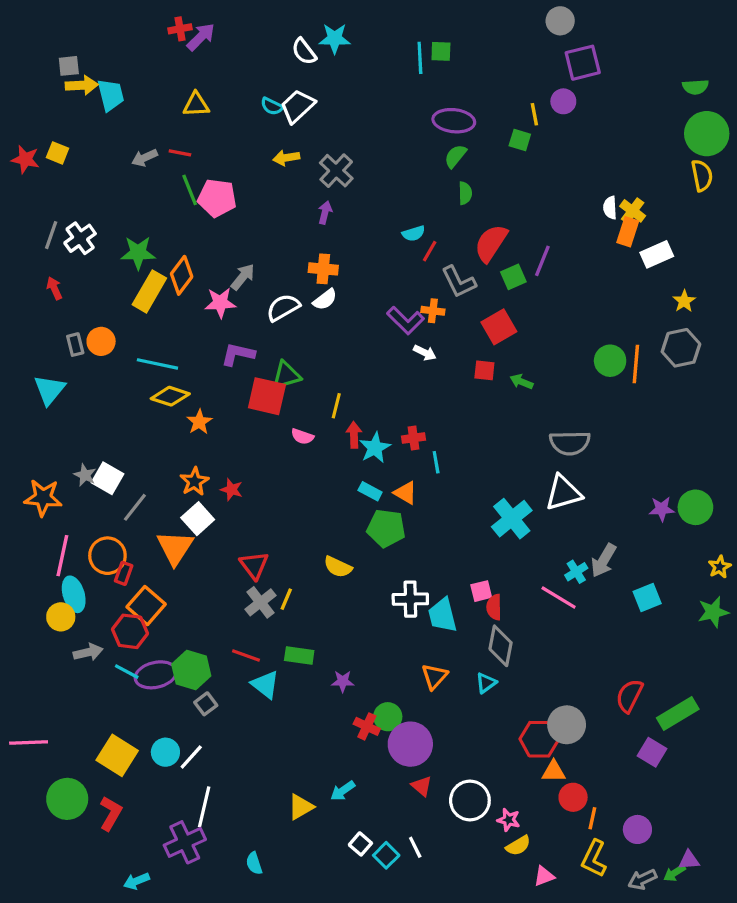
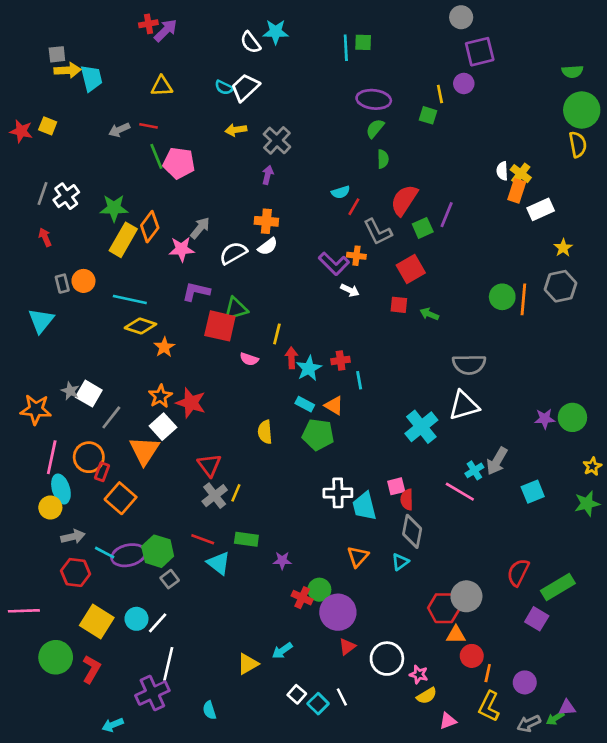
red star: (232, 490) -> (191, 403), size x1.6
yellow semicircle: (338, 567) -> (265, 432), moved, turned 60
red hexagon: (130, 631) -> (76, 572), moved
red triangle: (422, 786) -> (347, 647), turned 42

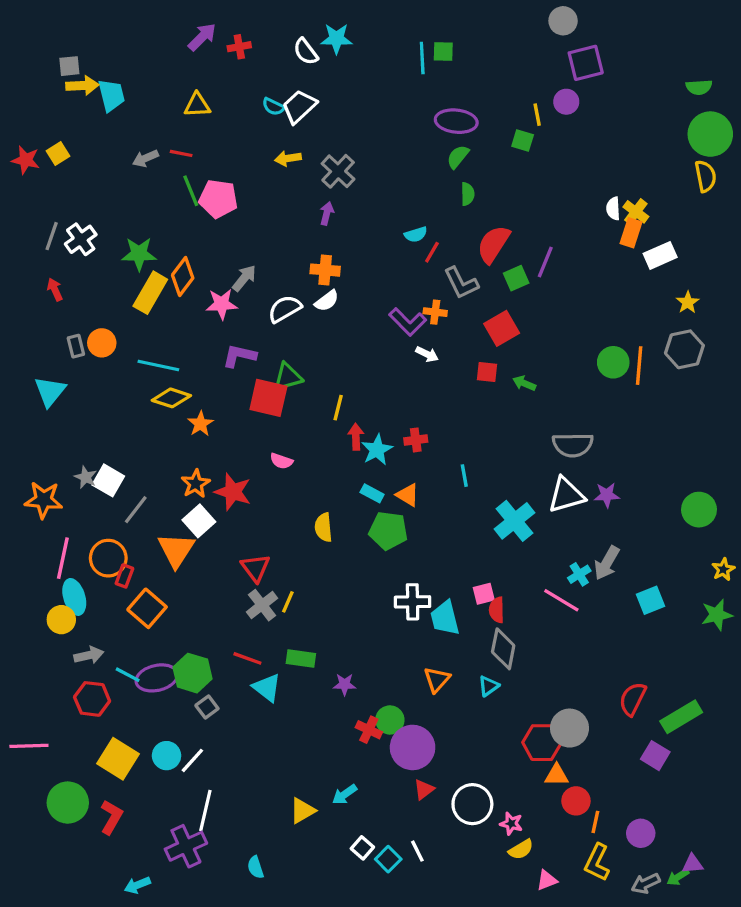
red cross: (148, 24) -> (239, 47), moved
yellow square: (48, 126) -> (58, 153), turned 36
pink semicircle: (249, 359) -> (281, 461), moved
cyan line: (359, 380) -> (464, 476), moved
purple star: (545, 419) -> (607, 495), moved

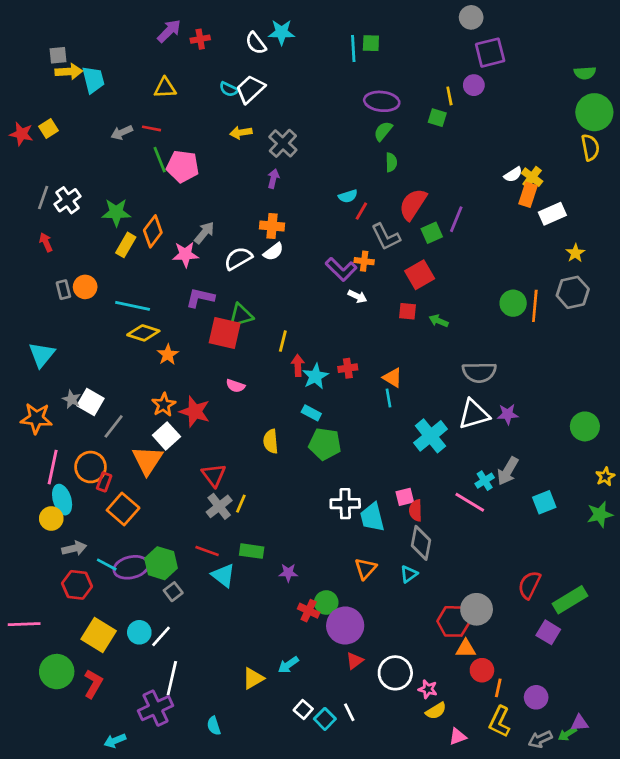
white semicircle: (613, 209) -> (513, 174), turned -120
yellow rectangle: (150, 293) -> (126, 245), size x0.7
cyan triangle: (50, 391) -> (42, 355), moved
orange triangle: (408, 495) -> (393, 378), moved

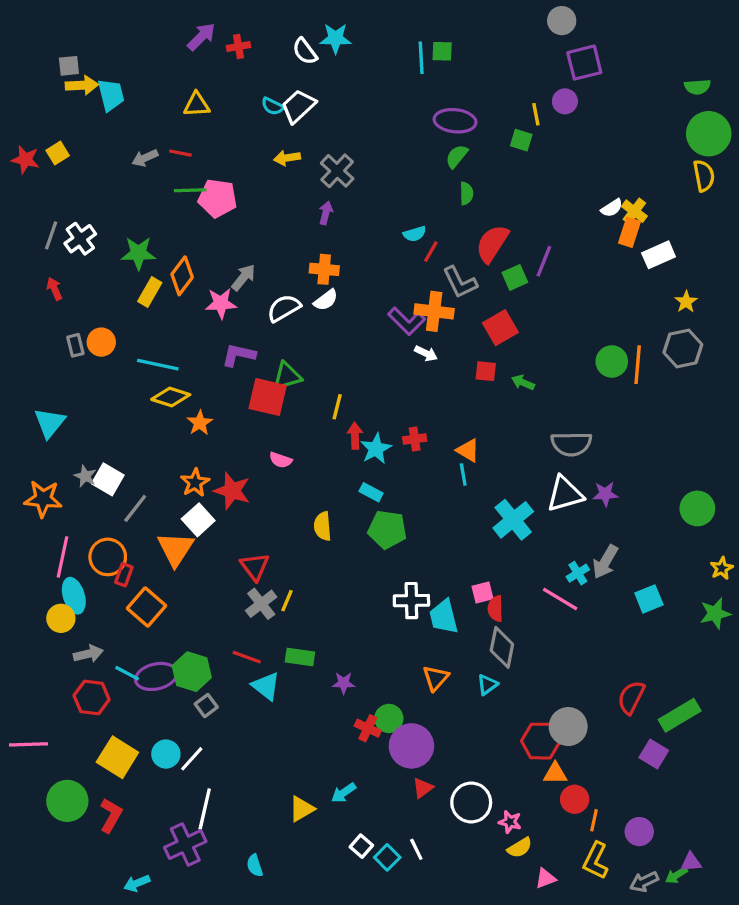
green line: (160, 160) -> (190, 190), turned -70
orange cross: (364, 261) -> (434, 311), size x1.6

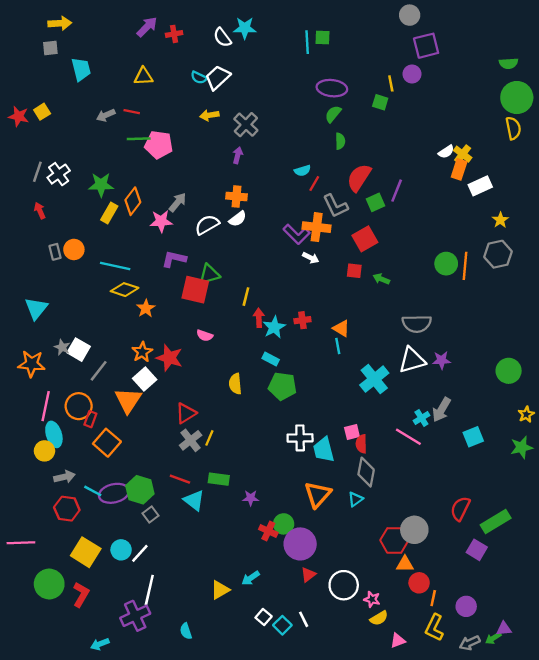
yellow arrow: (82, 85) -> (60, 23), moved
red triangle: (255, 567) -> (186, 413), turned 35
orange triangle: (436, 678) -> (318, 494), size x1.4

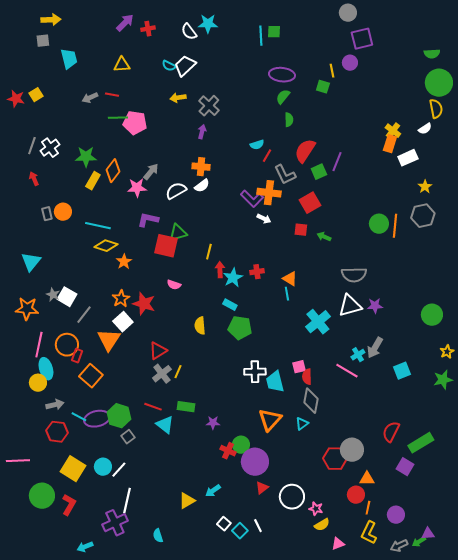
white semicircle: (446, 152) -> (425, 129), moved
orange triangle: (405, 564) -> (367, 479), moved

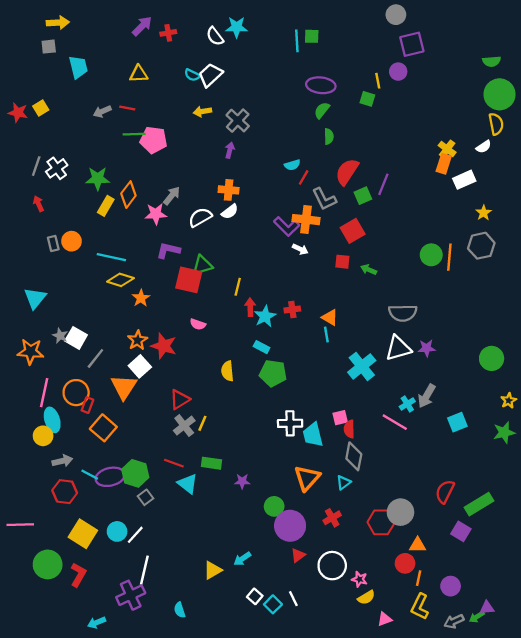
red cross: (228, 451) -> (332, 518), moved, turned 35

